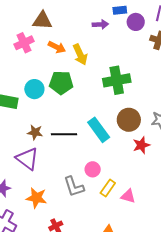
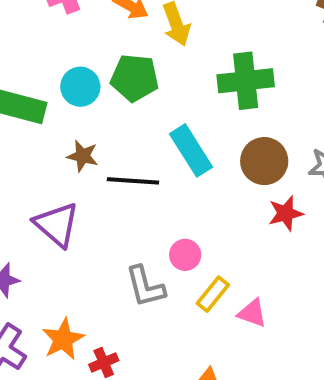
cyan rectangle: (99, 130) -> (191, 150), moved
brown star: (35, 132) -> (83, 156), moved
orange star: (36, 198) -> (63, 339), moved, turned 30

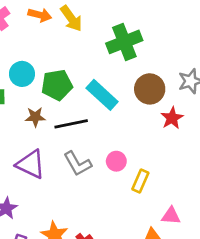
green pentagon: (135, 78) -> (57, 85), moved
gray L-shape: (145, 286) -> (77, 164), moved
pink triangle: (252, 313) -> (171, 216), moved

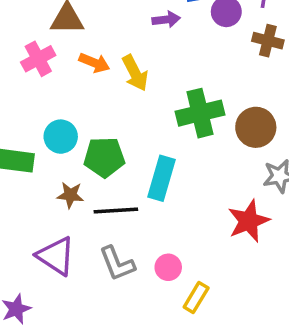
brown circle: (150, 89) -> (256, 127), moved
cyan rectangle: (102, 95) -> (162, 178), turned 56
red star: (172, 118) -> (249, 221), size x1.4

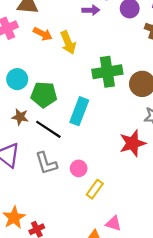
black line: (116, 211) -> (48, 129), turned 32

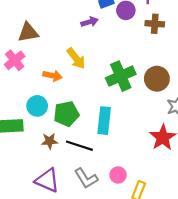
orange arrow: (43, 34) -> (52, 76), moved

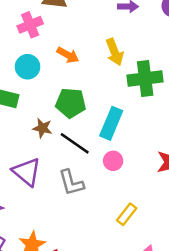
yellow arrow: (76, 58) -> (115, 52), moved
cyan circle: (37, 106) -> (28, 67), moved
pink circle: (118, 175) -> (113, 161), moved

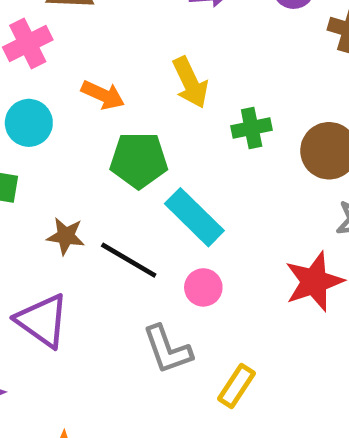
green cross: (145, 79) -> (252, 128), size x0.6
green pentagon: (71, 103) -> (139, 160), moved
cyan rectangle: (111, 123) -> (194, 217), turned -64
gray L-shape: (71, 183) -> (167, 349), moved

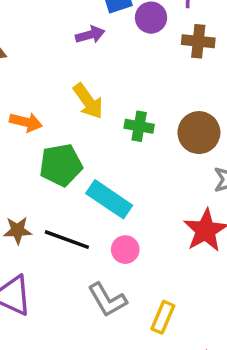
green cross: (252, 128) -> (139, 126), turned 32

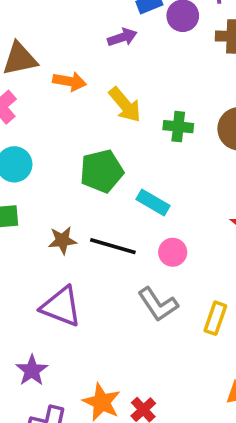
orange arrow: (26, 122) -> (69, 81), moved
cyan rectangle: (109, 199) -> (153, 202), size x0.7

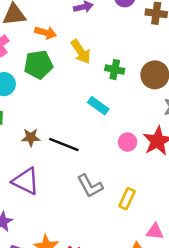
green pentagon: (102, 171) -> (38, 65), moved
cyan rectangle: (153, 202) -> (98, 106), moved
pink circle: (173, 252) -> (128, 142), moved

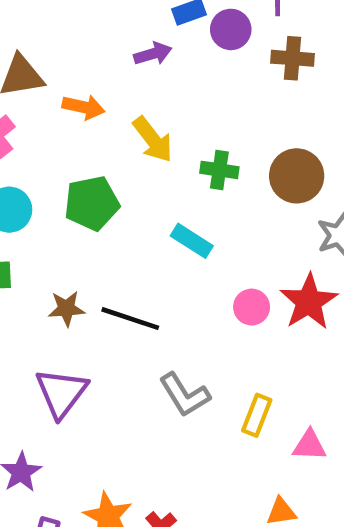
green pentagon: (38, 65) -> (92, 203), moved
purple triangle: (26, 181) -> (61, 393), turned 44
pink triangle: (155, 231) -> (309, 445), moved

